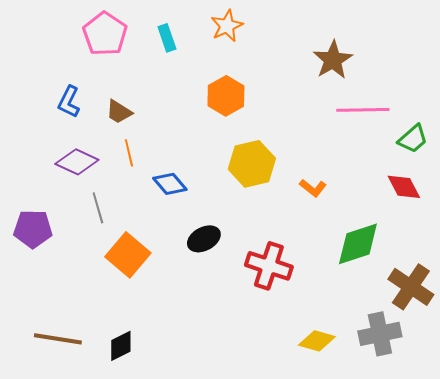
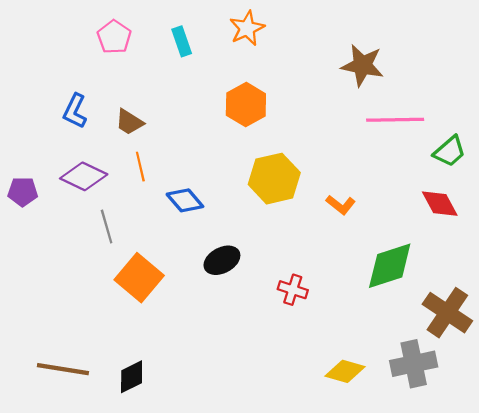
pink pentagon: (105, 34) -> (114, 37), size x0.7
brown star: (333, 60) -> (362, 65), turned -30
purple pentagon: (33, 229) -> (23, 192), moved, size x0.7
red cross: (269, 266) -> (293, 290), size x0.6

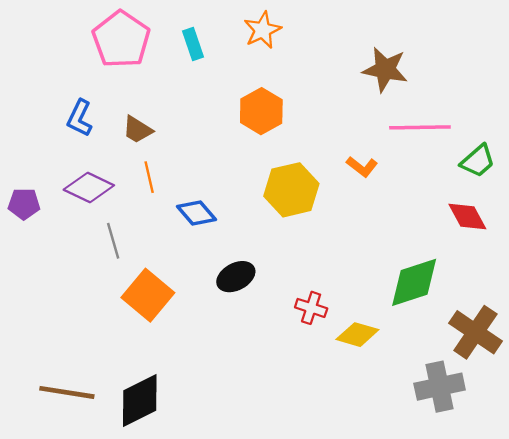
pink pentagon: (114, 37) -> (121, 39), size x1.6
orange L-shape: (341, 205) -> (362, 167), moved
yellow diamond: (345, 371) -> (357, 335), moved
black diamond: (132, 377) -> (140, 400), size x1.5

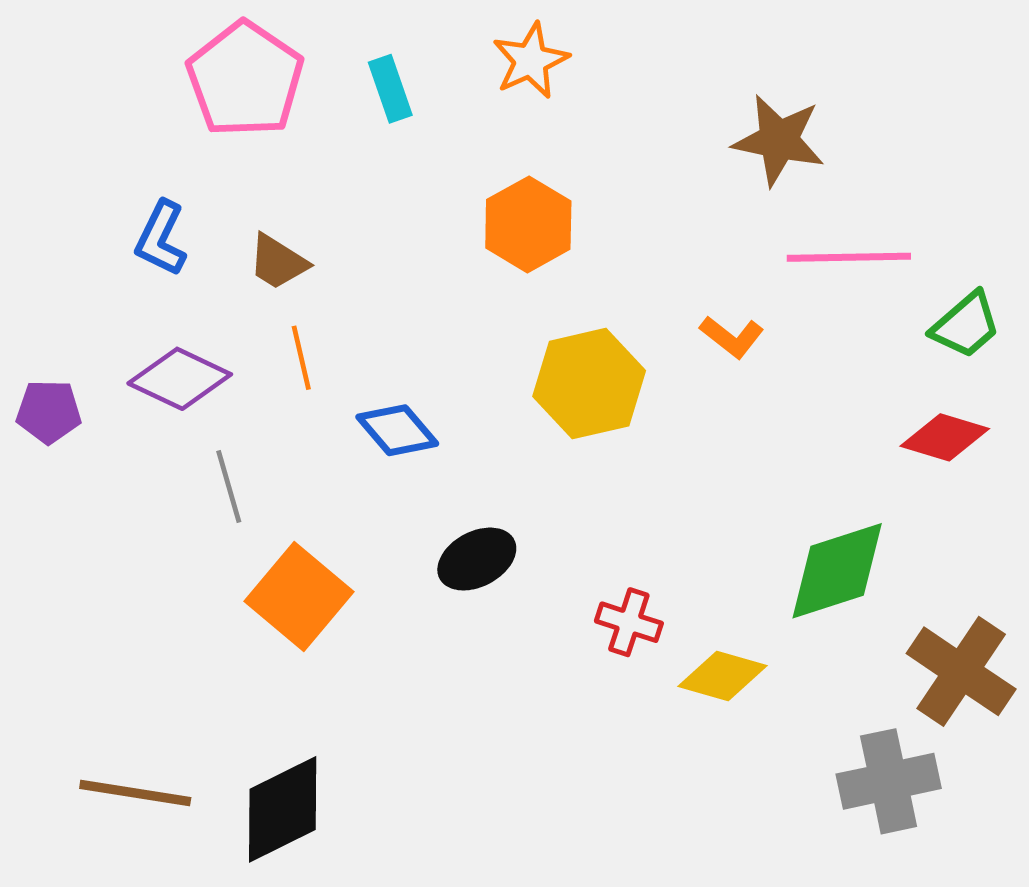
red diamond: (467, 216) -> (945, 437), turned -45

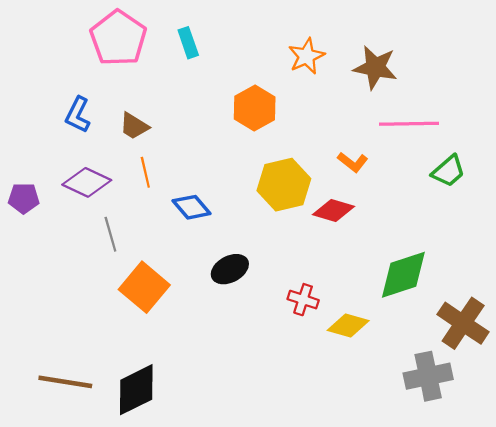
orange star: (531, 61) -> (306, 56), moved
green trapezoid: (966, 325) -> (448, 171), moved
red diamond: (945, 437) -> (334, 211), moved

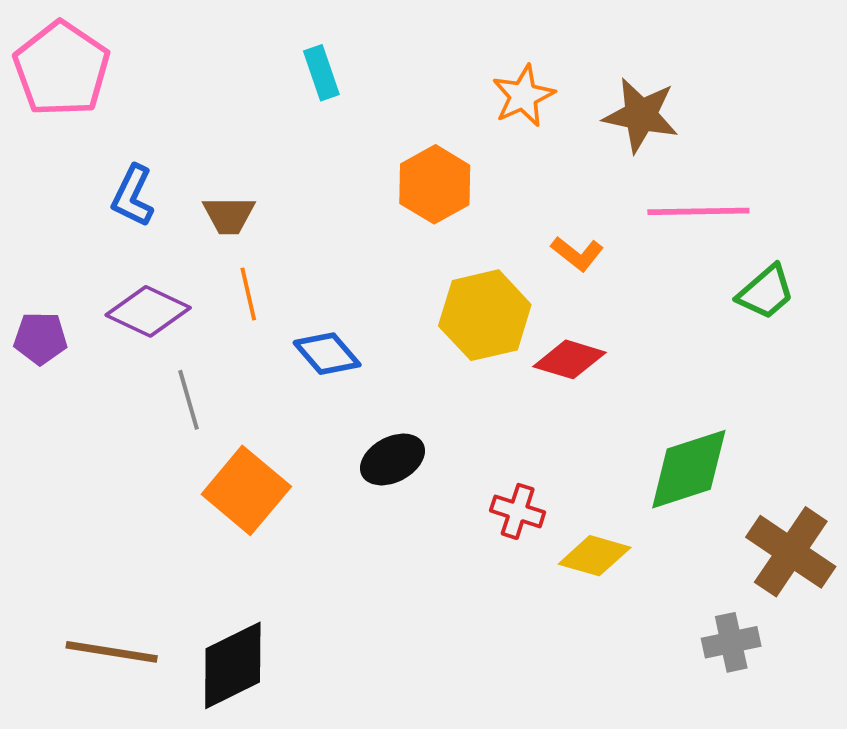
pink pentagon: (118, 38) -> (62, 69), moved
brown trapezoid: (134, 126) -> (229, 215), turned -32
orange L-shape: (353, 162) -> (577, 254), moved
gray cross: (428, 376) -> (731, 642), size x0.7

